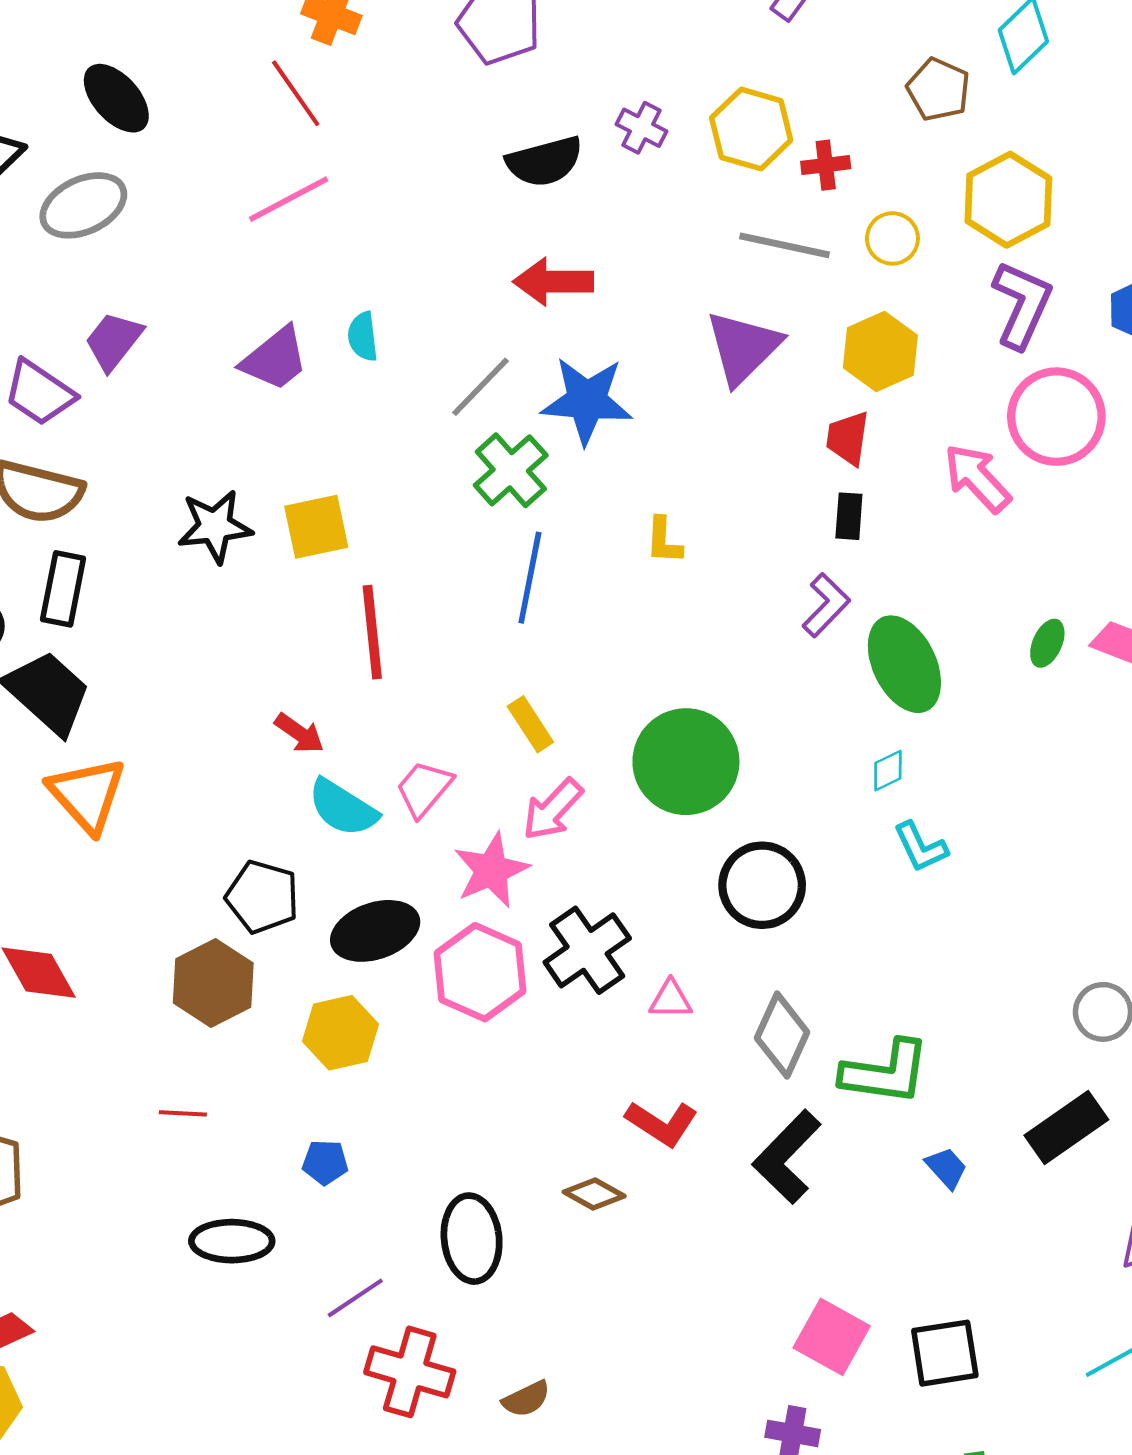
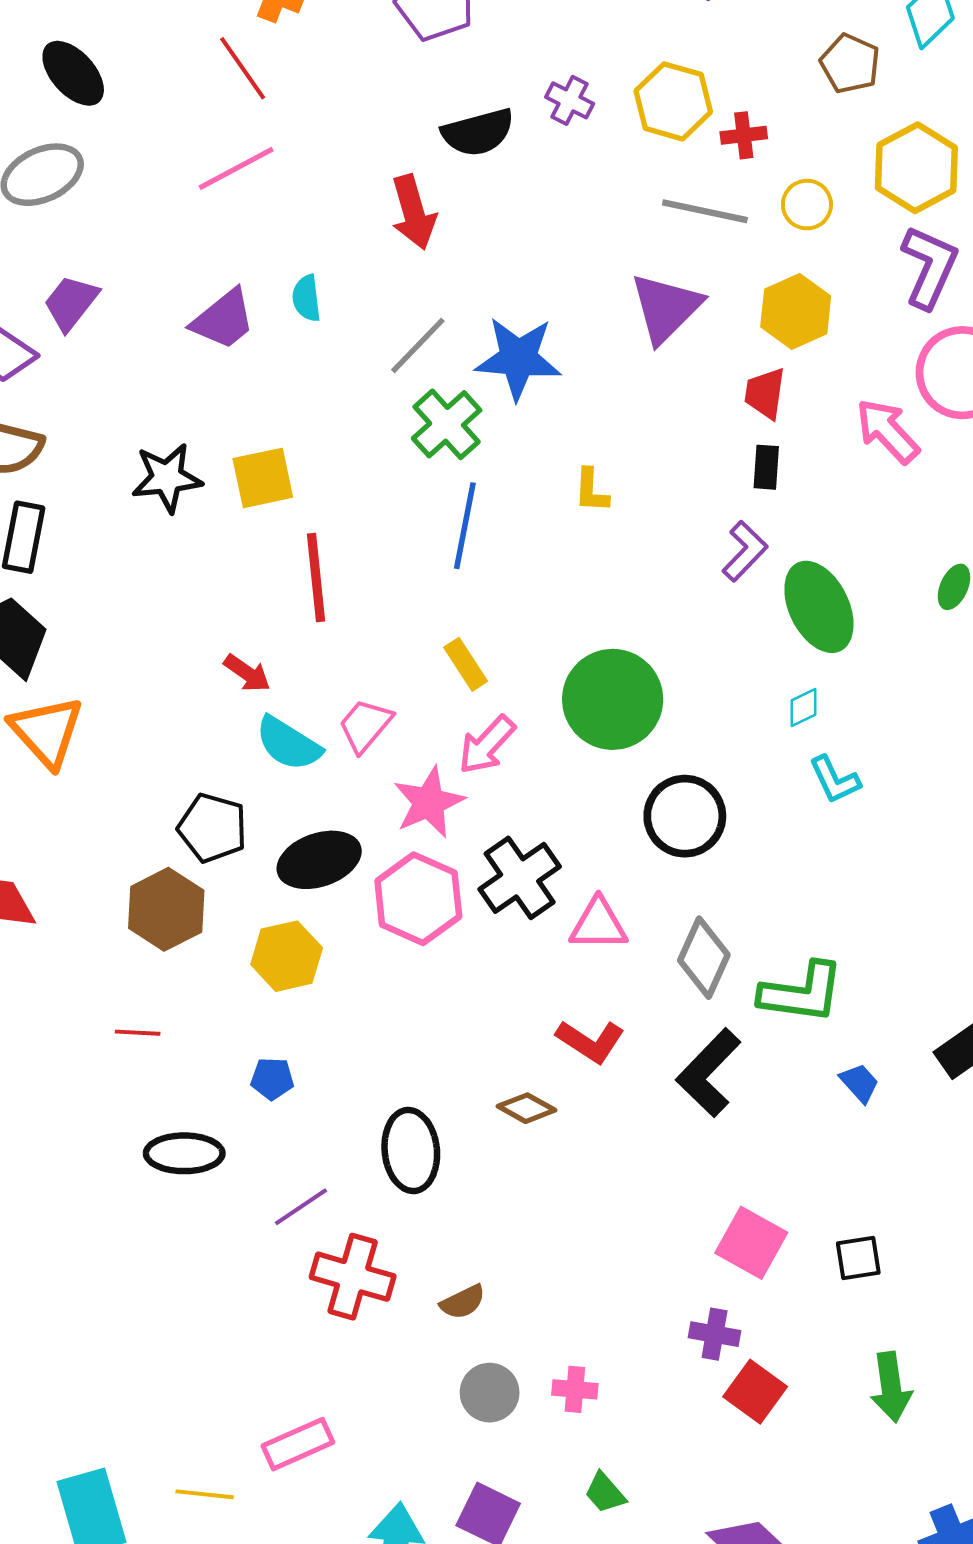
red arrow: (553, 282) -> (413, 212), moved, turned -106
pink triangle: (671, 1000) -> (598, 924), size x1.4
black square: (945, 1353) -> (858, 1258), size x0.7

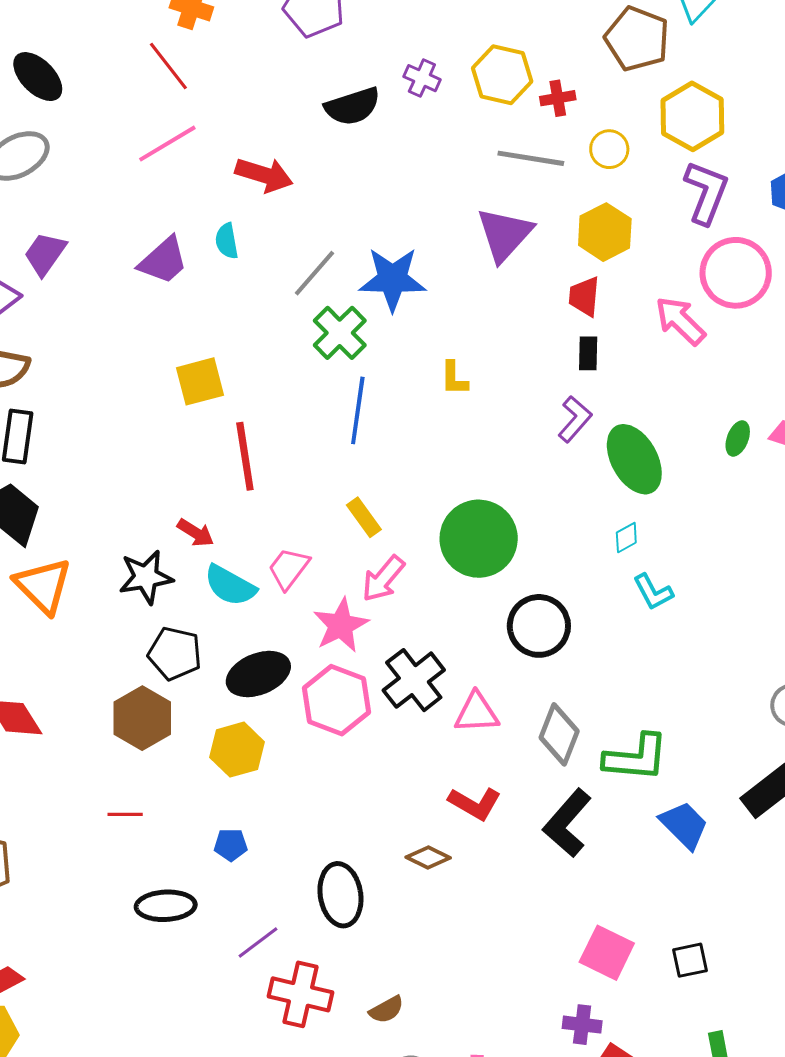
brown pentagon: (850, 64) -> (637, 39), size x1.4
red arrow: (413, 212) -> (264, 175), moved, turned -54
black star: (167, 478) -> (146, 577), moved
blue trapezoid: (859, 1083) -> (684, 825), size x1.6

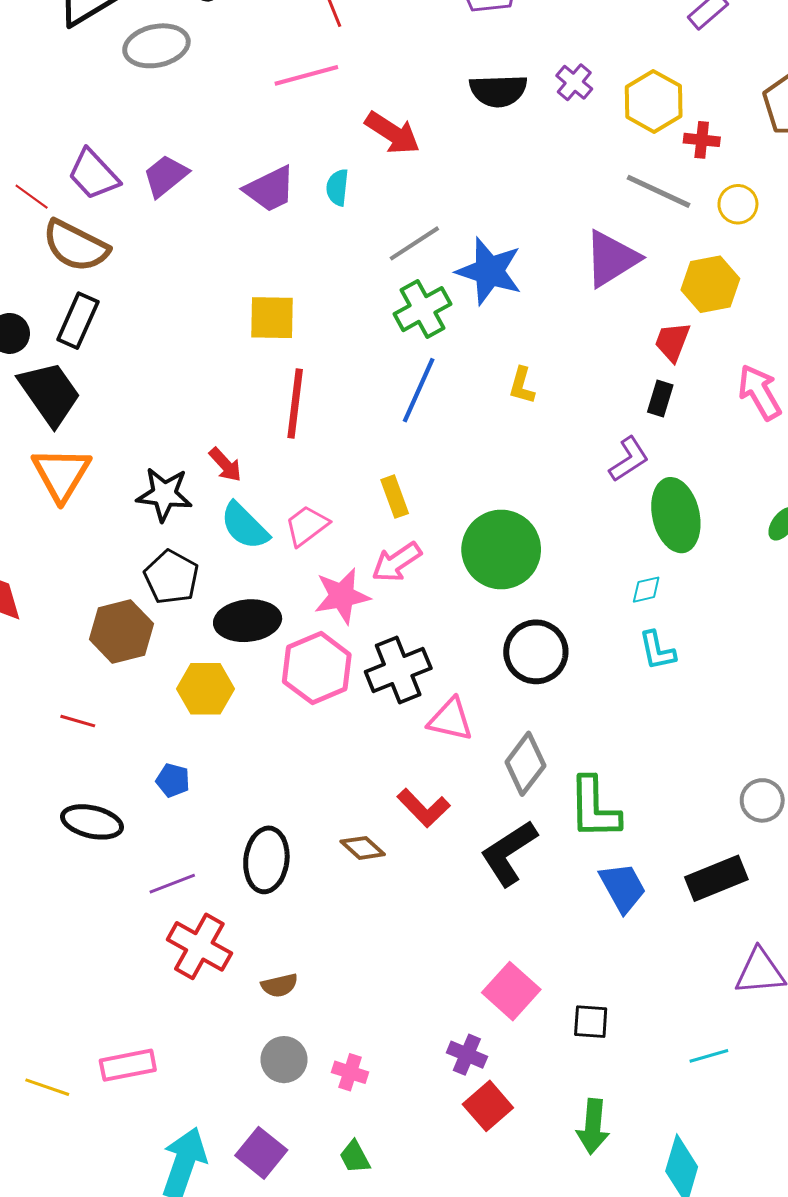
purple trapezoid: (45, 254) -> (166, 176), moved
green L-shape: (636, 758) -> (594, 808), turned 68

